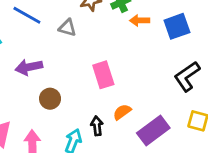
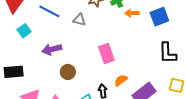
black L-shape: (187, 76) -> (168, 53), turned -55

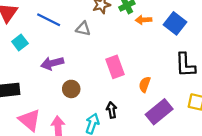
blue square: (159, 17) -> (175, 23), turned -30
orange semicircle: (121, 80) -> (145, 84), moved, turned -32

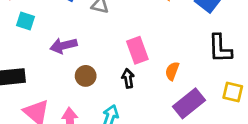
cyan square: (20, 43) -> (26, 21), turned -35
black arrow: (112, 110) -> (128, 78), moved

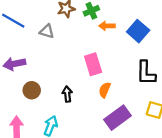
pink rectangle: (137, 50) -> (93, 64), moved

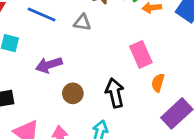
black arrow: (67, 94) -> (115, 93), size x1.5

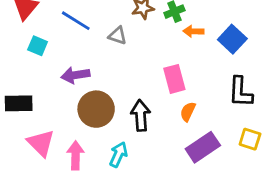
brown circle: (73, 93) -> (96, 109), size x1.6

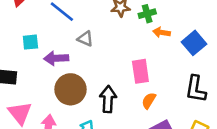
gray triangle: (118, 36) -> (85, 39), moved
cyan square: (38, 46) -> (30, 42), moved, turned -35

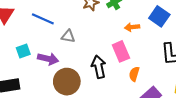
orange arrow: (162, 32) -> (132, 27), moved
purple arrow: (56, 58) -> (48, 59), turned -150
black arrow: (108, 99) -> (99, 67), moved

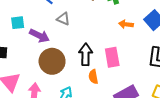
pink rectangle: (121, 51) -> (112, 57), moved
orange semicircle: (134, 74) -> (93, 77), moved, turned -40

